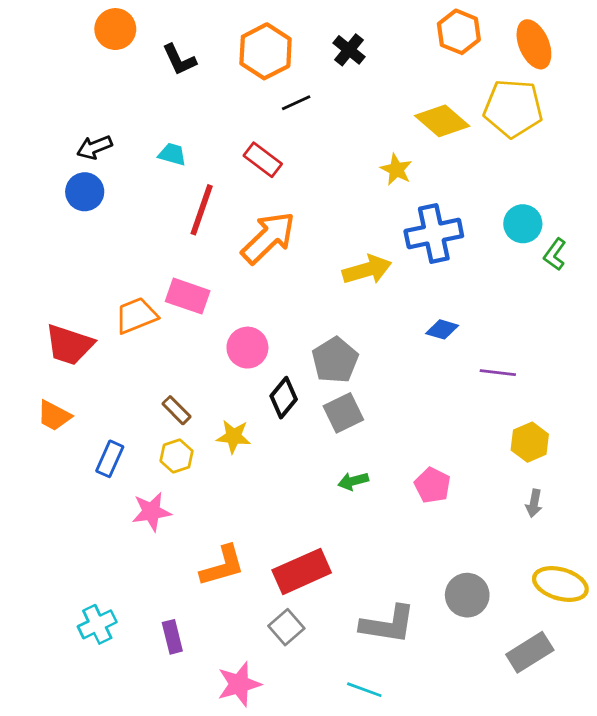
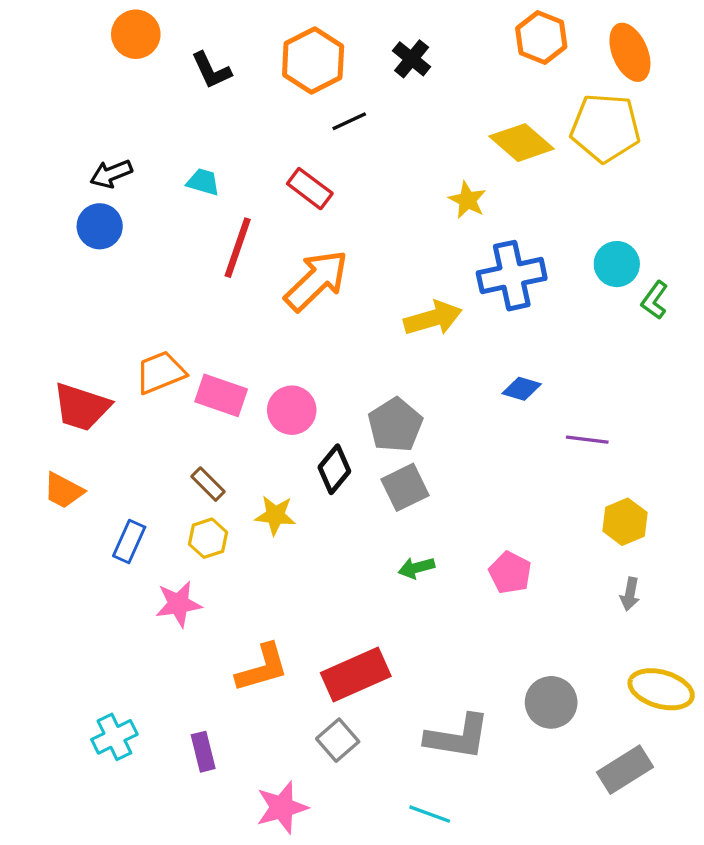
pink rectangle: (188, 296) -> (221, 395), moved

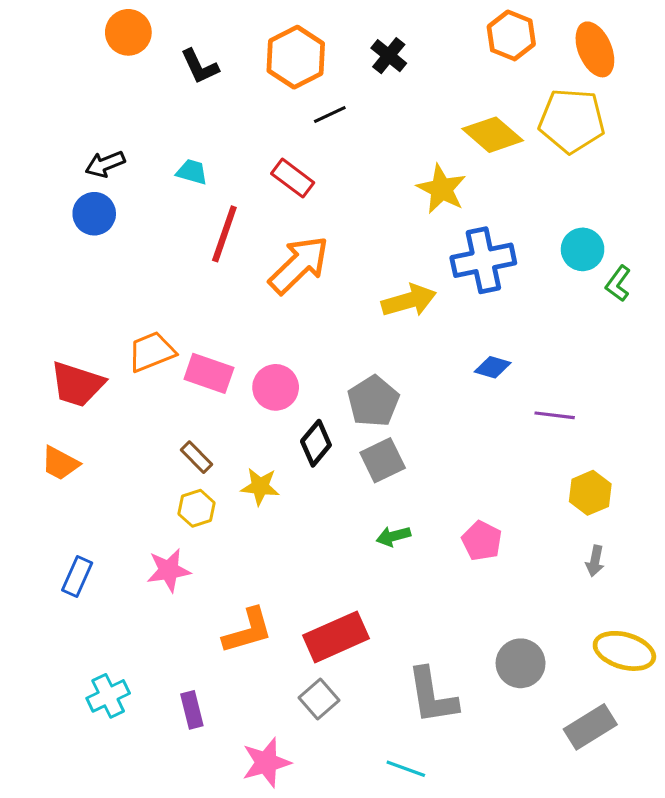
yellow star: (467, 200) -> (441, 189), size x1.4
blue rectangle: (129, 542) -> (77, 576), moved
gray L-shape: (458, 737) -> (432, 696), turned 72

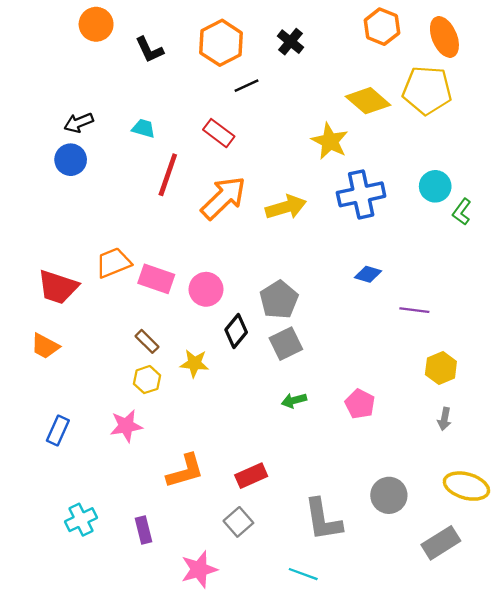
yellow arrow: (409, 301) -> (286, 207), moved
red rectangle: (336, 637) -> (251, 476), size x0.7

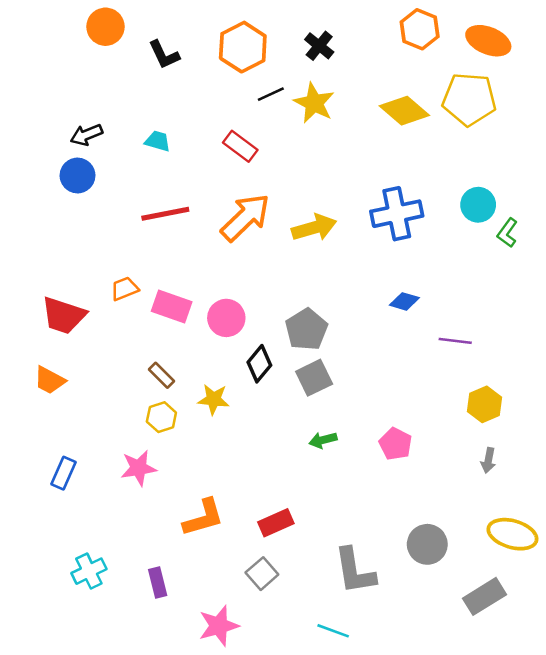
orange ellipse: (444, 37) -> (488, 41), turned -45
yellow star: (330, 141) -> (314, 103), moved
red line: (168, 175) -> (165, 214), moved, turned 60
orange trapezoid: (113, 263) -> (125, 289), size x0.7

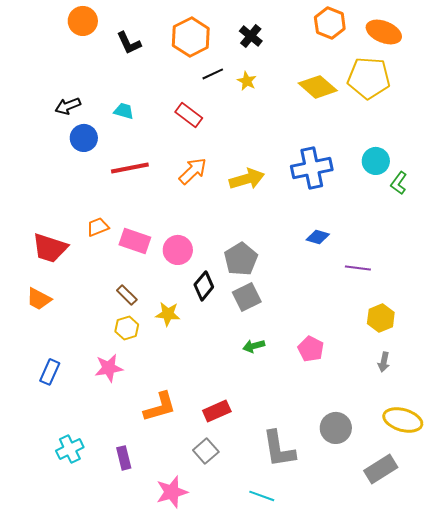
yellow star: (314, 103) -> (247, 81), size x0.6
blue circle: (78, 176) -> (84, 138), moved
orange arrow: (245, 217) -> (193, 171), size x0.7

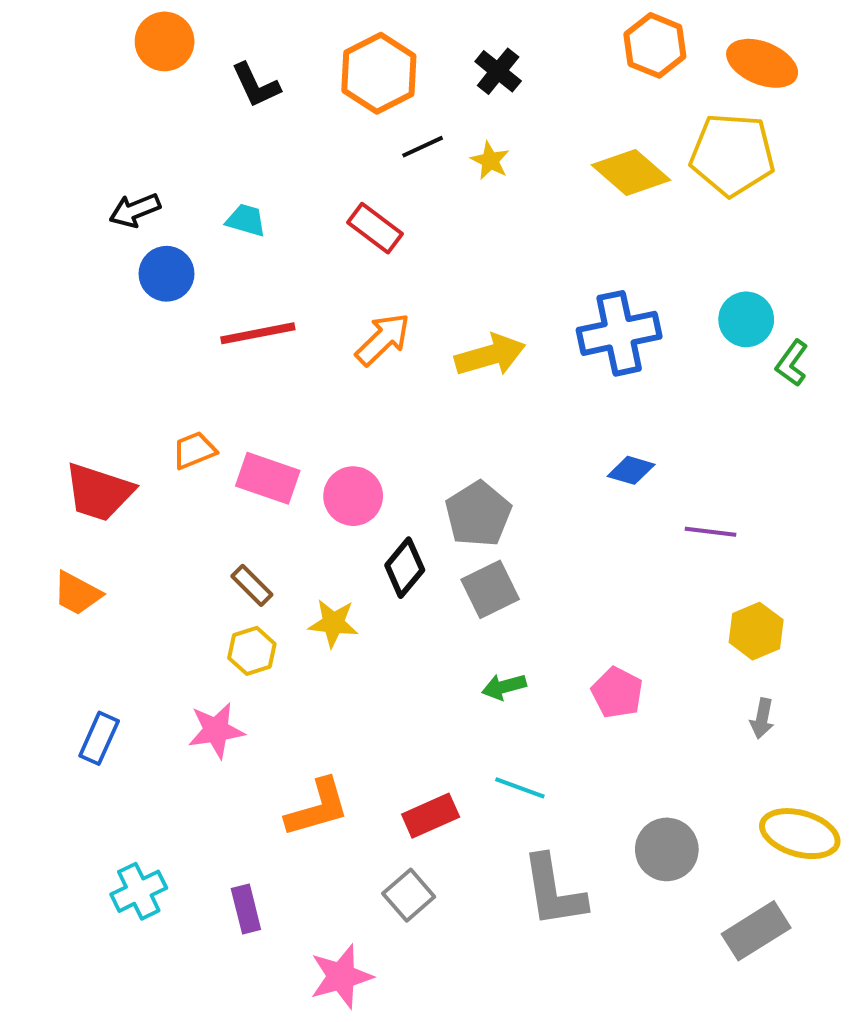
cyan line: (262, 496) -> (520, 788), moved

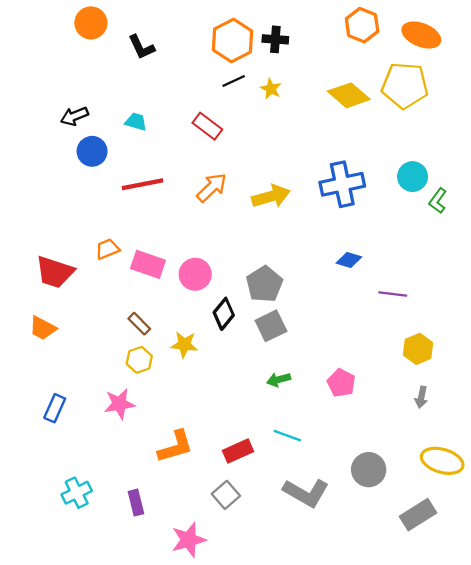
black cross: (498, 71) -> (275, 39), turned -35
orange hexagon: (379, 73) -> (233, 40), moved
gray L-shape: (554, 891) -> (306, 493), turned -51

